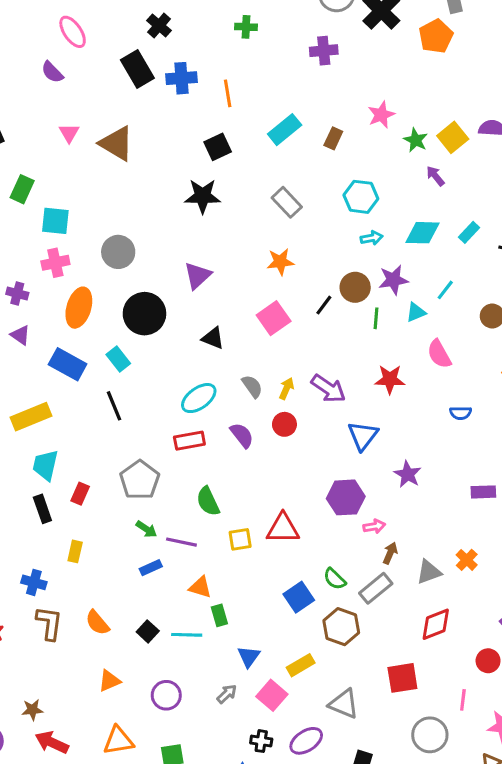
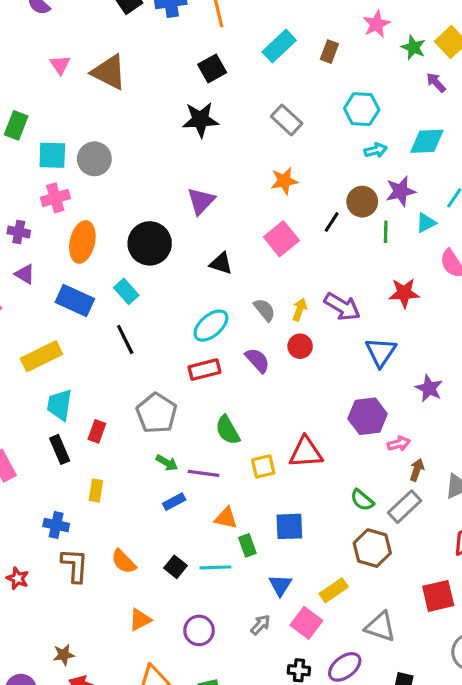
gray circle: (118, 252) -> (94, 159), moved
blue square: (299, 597) -> (289, 526), moved, turned 36

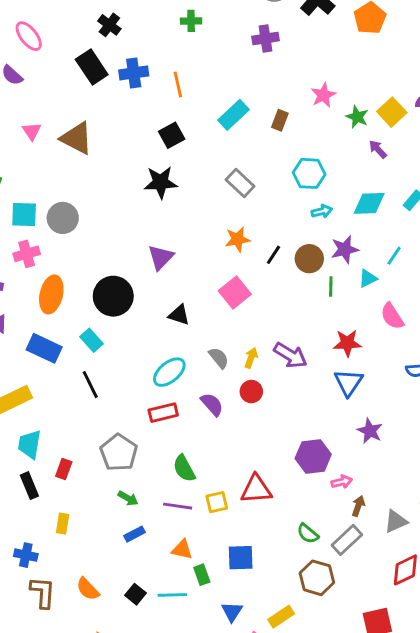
black line: (332, 222) -> (273, 255), moved
blue triangle: (381, 352) -> (348, 382), moved
purple line: (204, 473) -> (178, 506), moved

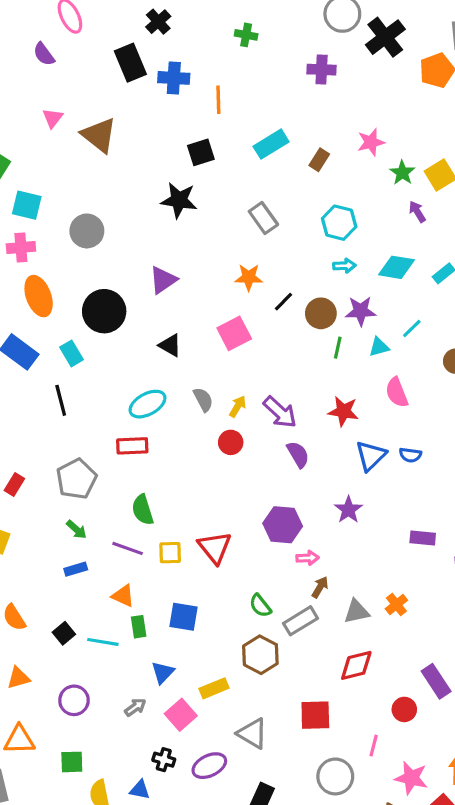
gray circle: (63, 218) -> (87, 231), moved
orange ellipse: (51, 294) -> (39, 296), turned -45
blue triangle: (348, 382) -> (371, 456), moved
purple semicircle: (212, 404) -> (298, 454), moved
red triangle: (256, 489) -> (215, 547), turned 44

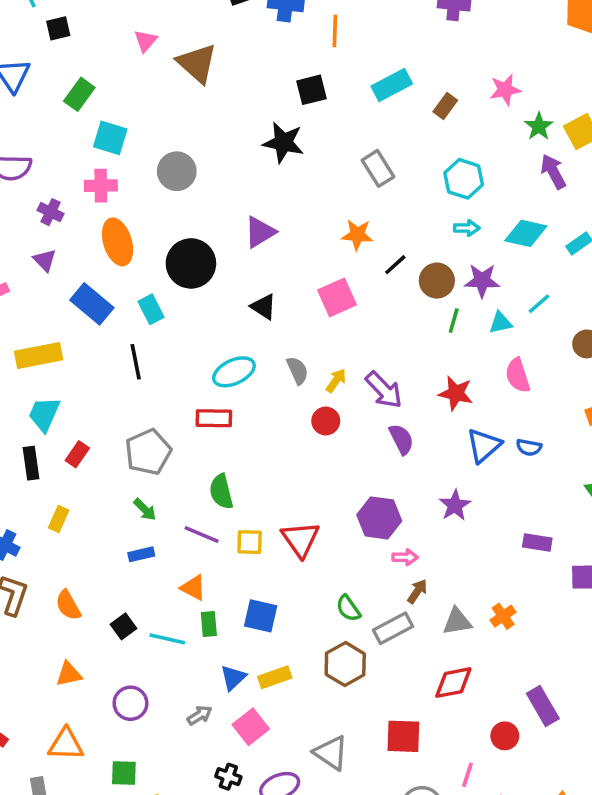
purple arrow: (417, 212) -> (553, 172), size x1.4
yellow rectangle: (214, 688) -> (275, 677), moved

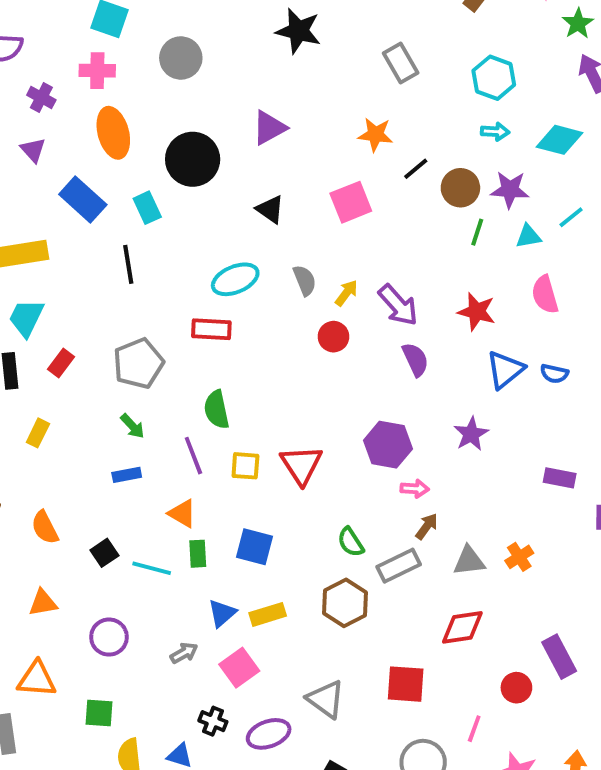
purple line: (202, 534) -> (193, 456), turned 44

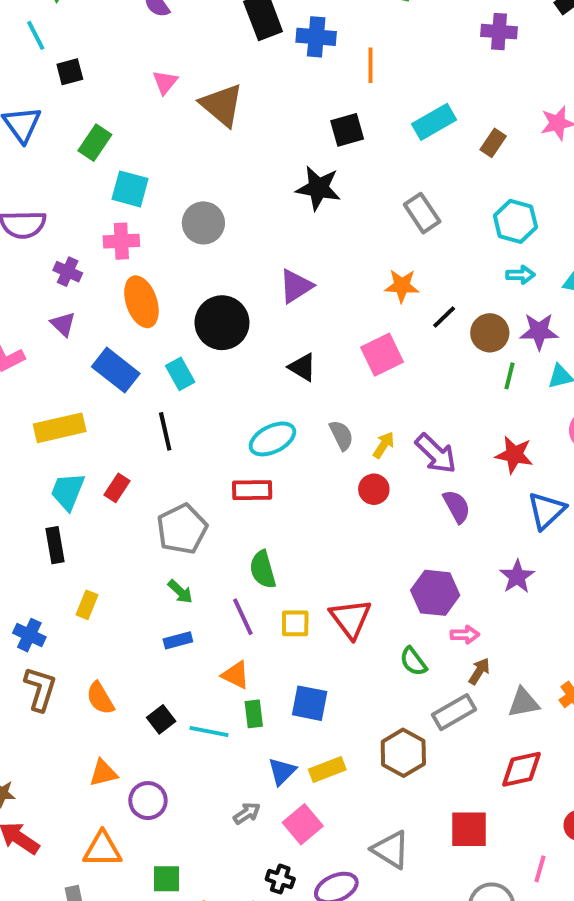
red rectangle: (61, 363) -> (117, 488), moved
green semicircle: (351, 542) -> (413, 661), moved
purple circle: (109, 637) -> (148, 801), moved

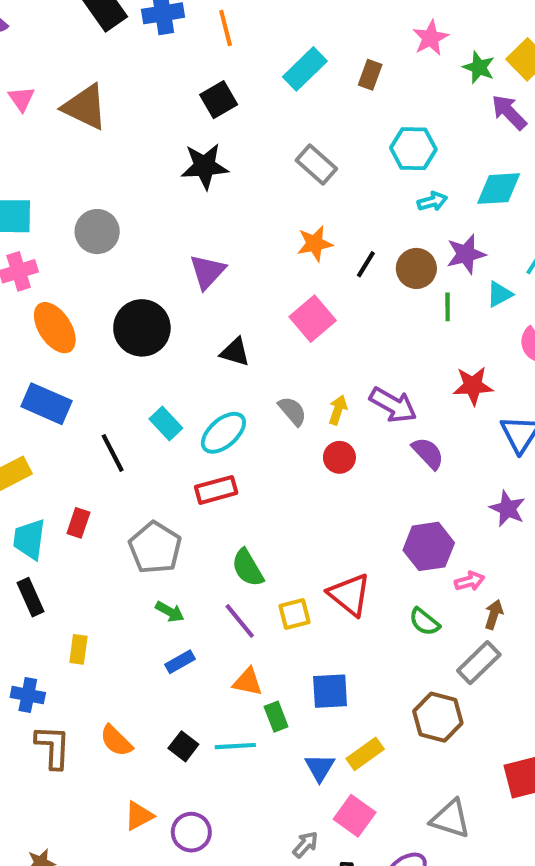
cyan rectangle: (180, 374) -> (166, 424), moved
gray arrow: (247, 813) -> (305, 845), moved

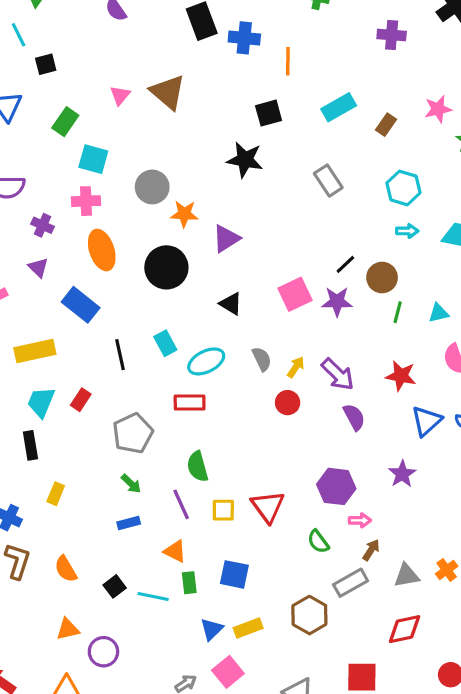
pink triangle: (21, 99) -> (120, 95), moved
orange star: (315, 244) -> (184, 214), moved
purple star: (466, 254) -> (337, 302), moved

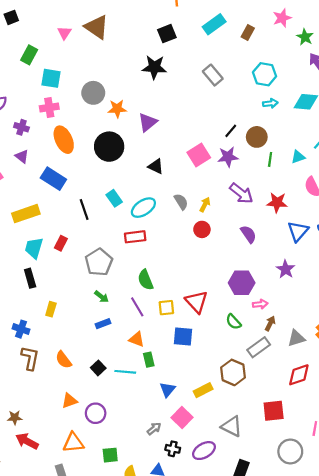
purple arrow: (338, 374) -> (241, 193), moved
blue square: (234, 574) -> (183, 336), moved
yellow rectangle: (248, 628) -> (203, 390), moved

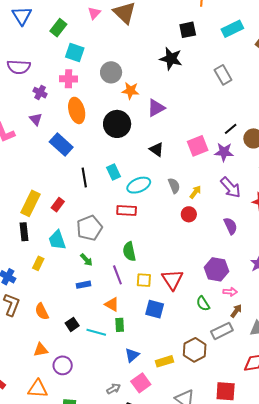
yellow rectangle: (26, 214) -> (31, 203), moved, turned -55
cyan trapezoid: (34, 248) -> (57, 240), moved, turned -45

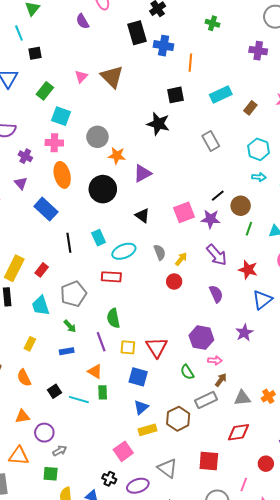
yellow rectangle: (38, 263) -> (30, 344), moved
blue triangle: (132, 355) -> (141, 407), moved
gray arrow: (114, 389) -> (60, 451), moved

